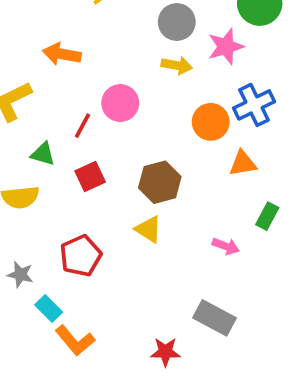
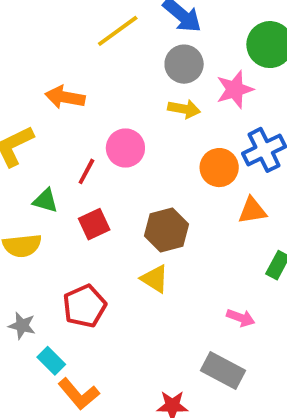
pink arrow: (226, 246) -> (241, 318), moved

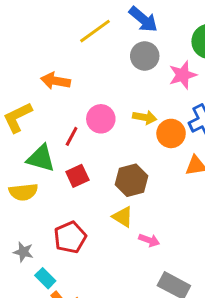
yellow arrow: (184, 109) -> (145, 117), moved
green triangle: (45, 201) -> (41, 158), size x1.5
pink arrow: (241, 318) -> (149, 240), moved

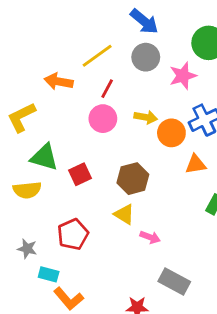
yellow line: (95, 31) -> (97, 56), moved
red line: (72, 136) -> (107, 89), moved
cyan rectangle: (45, 278) -> (49, 274), turned -30

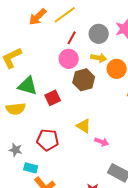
gray circle: (146, 57) -> (99, 34), moved
orange arrow: (59, 81) -> (38, 17), moved, turned -54
brown hexagon: (133, 179) -> (84, 80), moved
red pentagon: (73, 234) -> (48, 140), turned 30

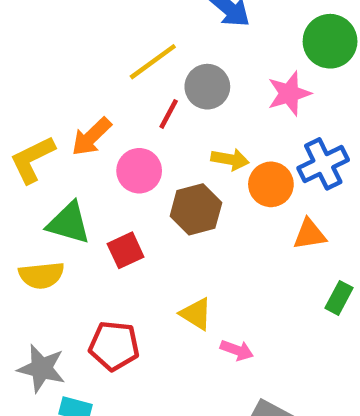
orange arrow: (38, 17) -> (91, 137), moved
gray circle: (99, 34) -> (207, 87), moved
pink circle: (69, 59) -> (139, 171), moved
gray star: (16, 150) -> (41, 368), size x1.5

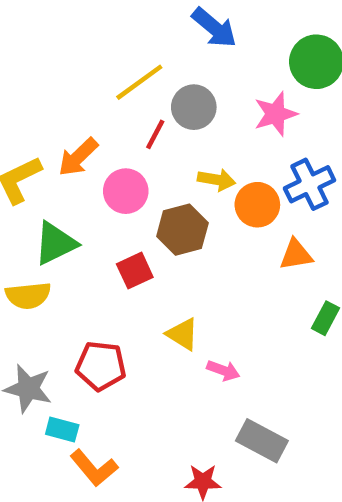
green triangle: (69, 223) -> (55, 243), turned -42
red square: (126, 250) -> (135, 271), moved

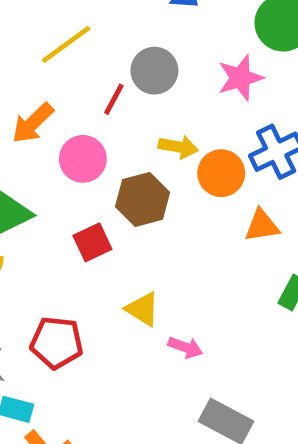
yellow line: (139, 82) -> (66, 44), moved

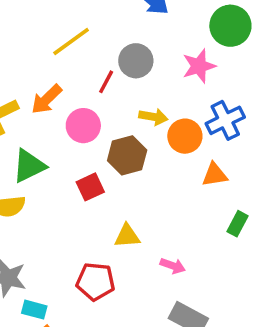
yellow triangle: (143, 309) -> (127, 236), turned -36
red pentagon: (57, 343) -> (96, 282), moved
pink arrow: (185, 347) -> (173, 266), moved

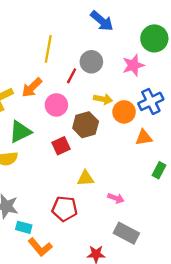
yellow line: (71, 41) -> (48, 49), turned -44

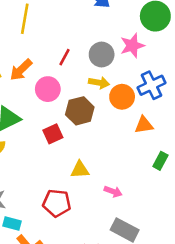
yellow line: (48, 49) -> (25, 19), moved
gray circle: (91, 62) -> (102, 55), moved

